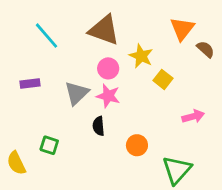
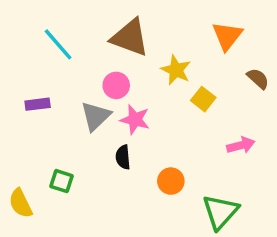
brown semicircle: (206, 49) -> (258, 79), moved
pink circle: (108, 68) -> (116, 85), moved

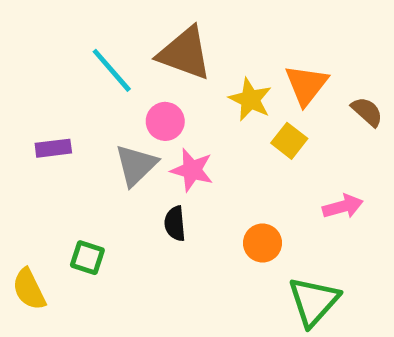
orange triangle: (227, 36) -> (306, 85), moved
cyan line: (58, 44) -> (112, 70), moved
orange circle: (171, 181) -> (262, 243), moved

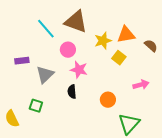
orange triangle: (306, 85) -> (126, 35), turned 42
yellow star: (250, 99) -> (103, 41), turned 30
gray triangle: (136, 165) -> (45, 75), moved

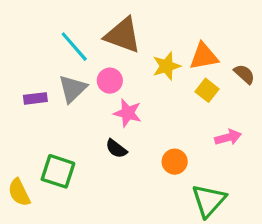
yellow square: (119, 58) -> (207, 90), moved
gray triangle: (45, 75) -> (73, 89), moved
black semicircle: (72, 92) -> (116, 149), turned -48
green square: (36, 106) -> (58, 171), size x1.5

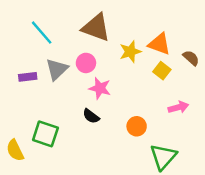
cyan line: (74, 47) -> (42, 33), moved
orange triangle: (204, 56) -> (159, 44), turned 30

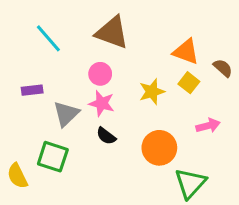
yellow star: (130, 52) -> (152, 92), moved
gray triangle: (57, 69) -> (66, 114), moved
pink star: (100, 88) -> (102, 103), moved
orange circle: (137, 126) -> (159, 148), size x1.5

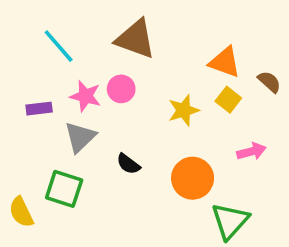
pink star: (102, 103) -> (85, 96), moved

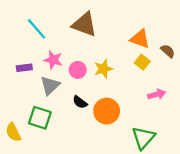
pink circle: (121, 89) -> (78, 70), moved
yellow star: (184, 110) -> (103, 69), moved
orange circle: (193, 178) -> (107, 111), moved

